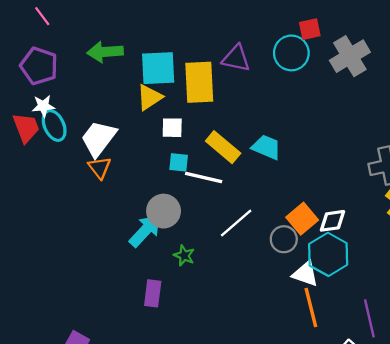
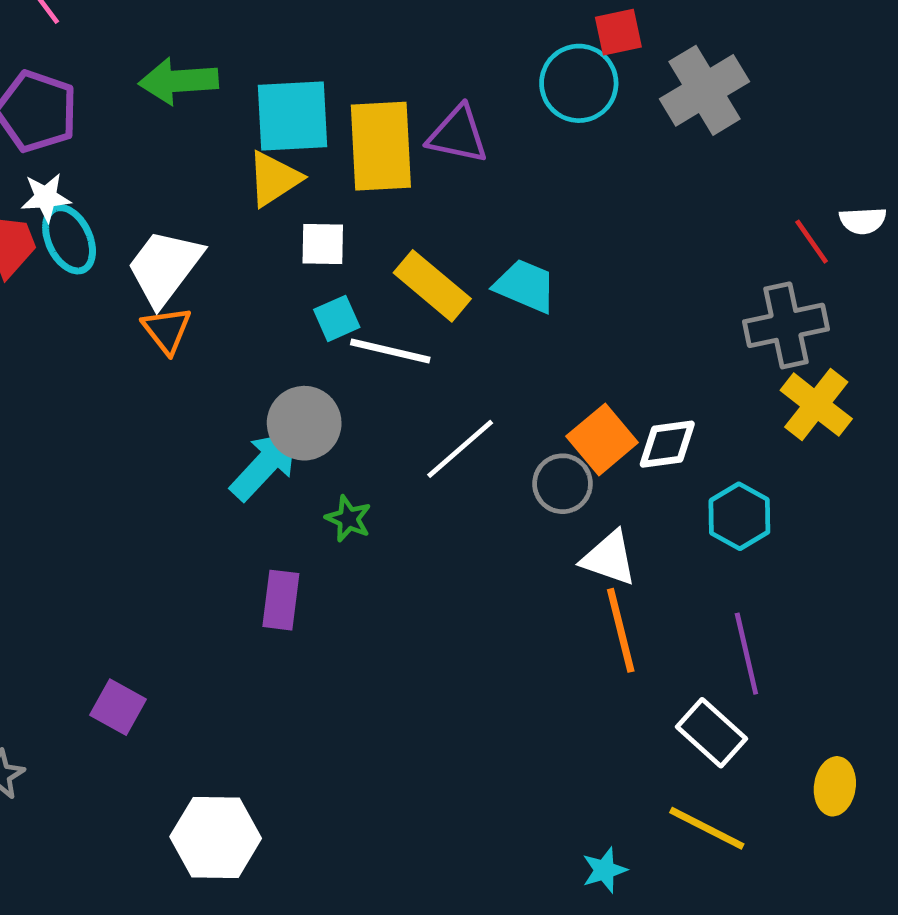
purple triangle: (236, 58) -> (458, 135), moved
cyan square: (179, 162) -> (337, 318), turned -30
cyan hexagon: (328, 254) -> (739, 516), moved, size x0.7

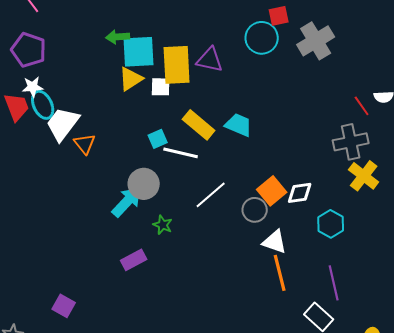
green arrow: (178, 81) -> (118, 37), moved, size x0.7
white square: (323, 244) -> (161, 87), moved
white trapezoid: (164, 267) -> (63, 124), moved
purple rectangle: (281, 600) -> (134, 260), turned 55

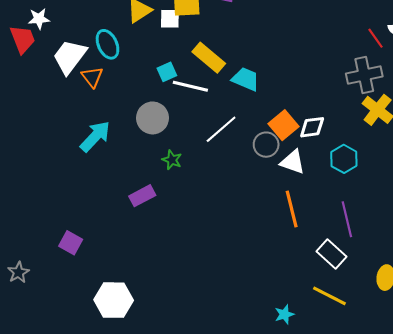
cyan ellipse: (43, 105) -> (107, 44), moved
cyan trapezoid: (239, 125) -> (246, 79), moved
cyan arrow: (127, 202) -> (95, 136), moved
white triangle: (275, 242) -> (293, 162), moved

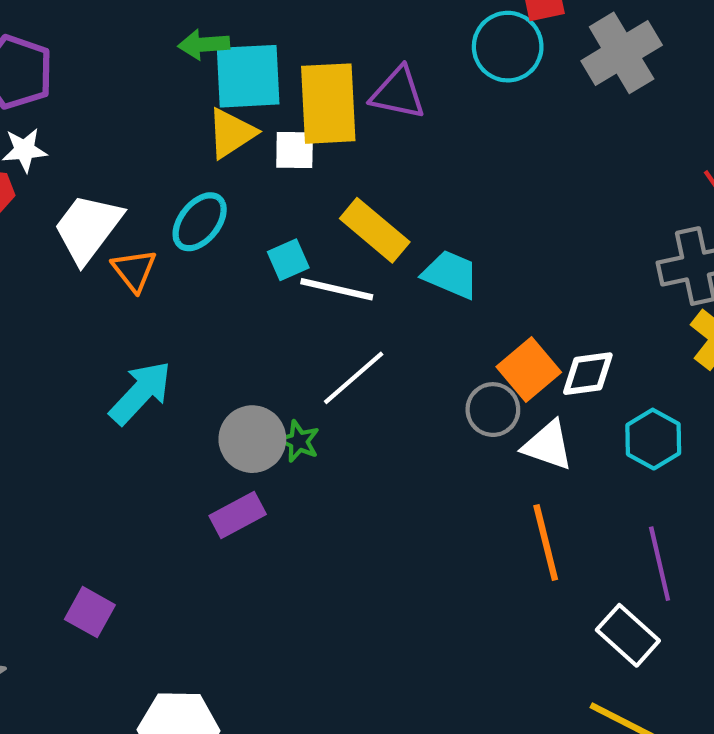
cyan ellipse: (107, 44) -> (200, 222), moved, turned 64
gray circle: (153, 118) -> (252, 439), moved
white line: (221, 129) -> (354, 378), moved

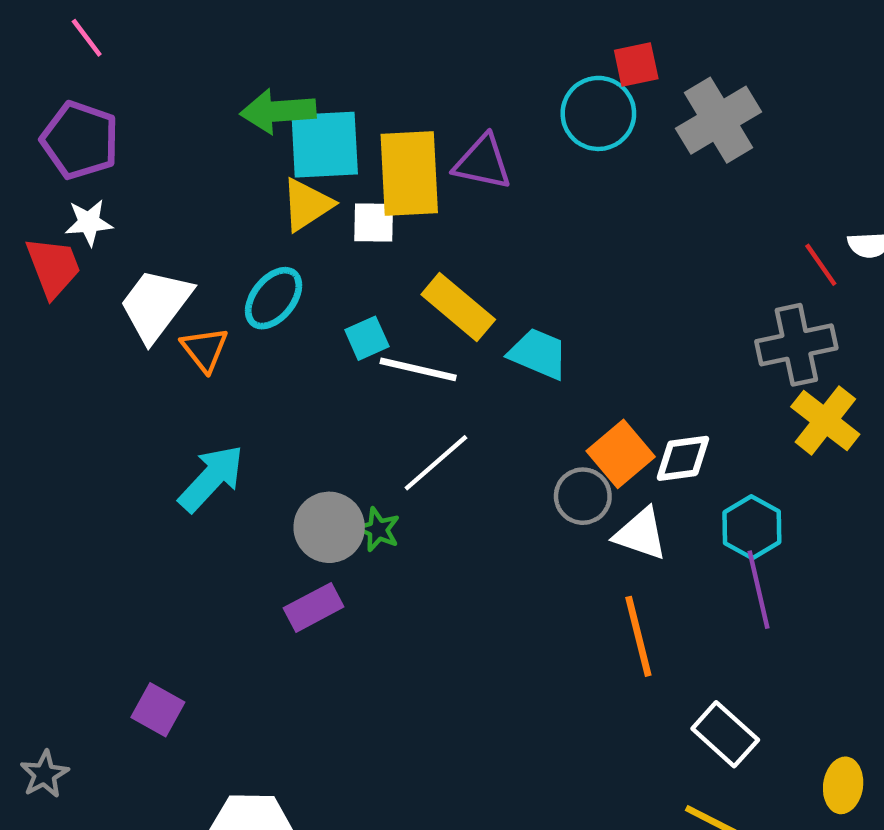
green arrow: (204, 45) -> (278, 111), size x1.4
purple line: (660, 564) -> (759, 590), moved

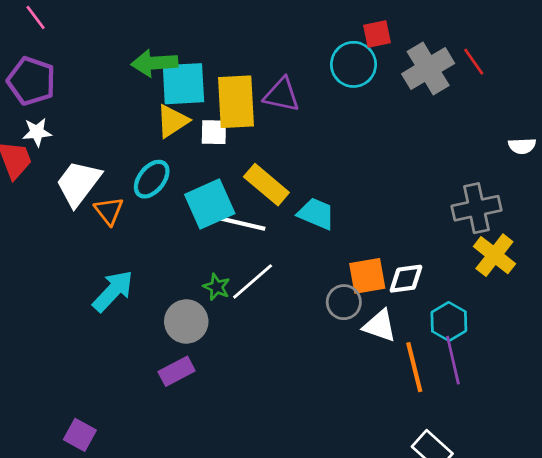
red line: (821, 265) -> (474, 62), moved
cyan square: (367, 338) -> (210, 204), size x1.8
orange square: (621, 454) -> (367, 276), turned 30
green star: (378, 530) -> (217, 287), moved
orange line: (638, 636) -> (414, 367), moved

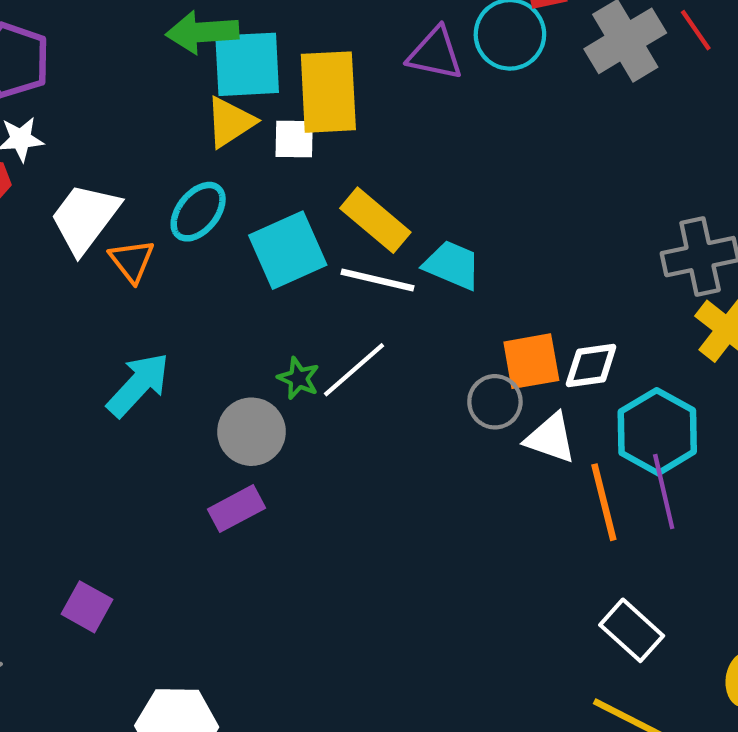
purple triangle: (282, 95) -> (435, 54), moved
white line: (242, 223) -> (377, 280), moved
cyan hexagon: (449, 321) -> (657, 432), size x1.4

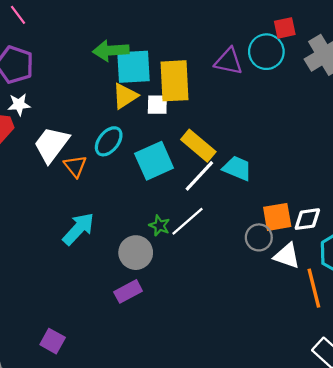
white line: (377, 280) -> (199, 176), turned -60

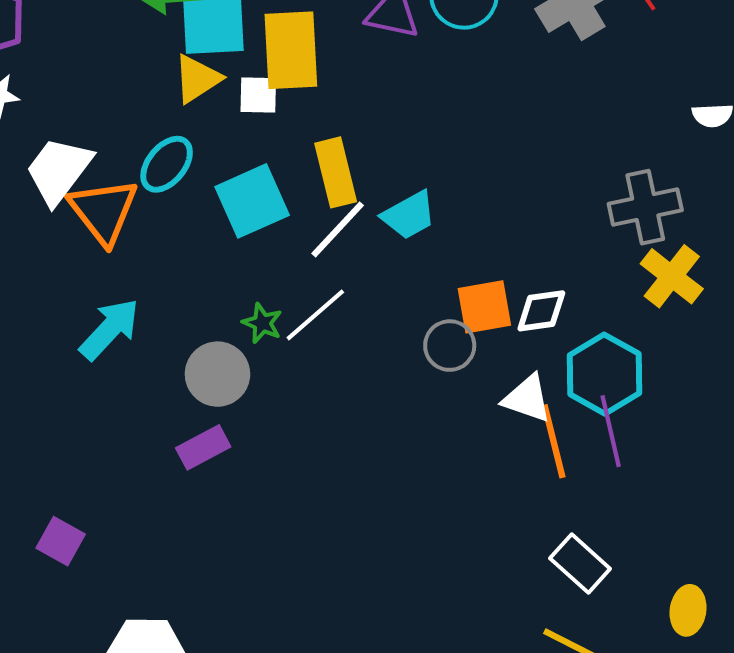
yellow rectangle: (198, 146) -> (336, 172), turned 36
orange triangle: (75, 166) -> (103, 211), size x1.6
cyan trapezoid: (237, 168) -> (409, 215), turned 128
white triangle: (287, 256) -> (527, 398), moved

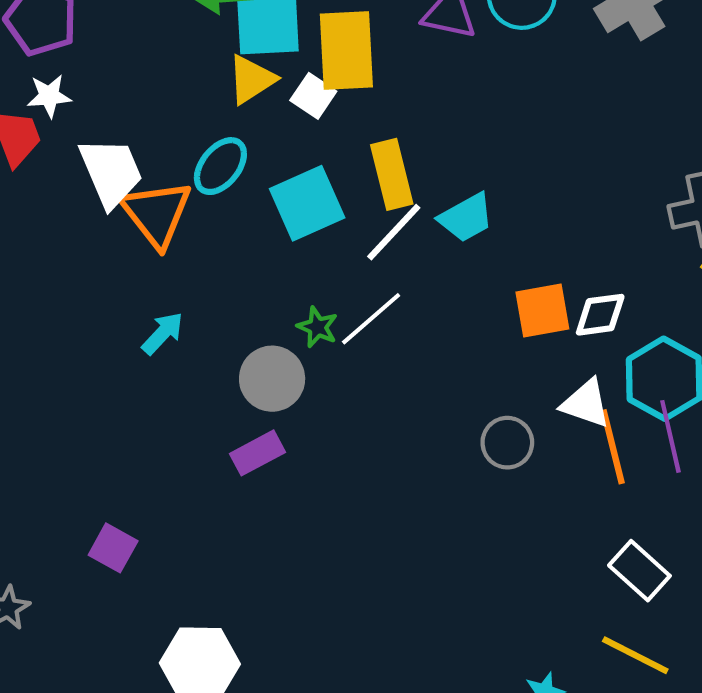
white square: (258, 95) -> (313, 96), turned 33
white trapezoid: (59, 170) -> (111, 172), turned 120
cyan arrow: (110, 329) -> (163, 333), size x0.7
gray circle: (450, 346) -> (507, 443), moved

